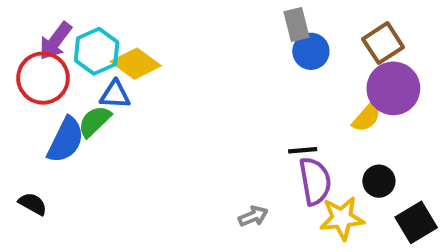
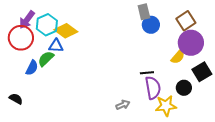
blue semicircle: (66, 140) -> (32, 68), size x0.7
black square: (416, 222) -> (202, 72), moved

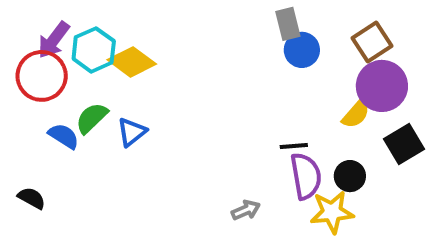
blue triangle: (56, 46) -> (132, 132), moved, turned -42
blue semicircle: (32, 68) -> (64, 136), turned -84
black circle: (184, 88) -> (350, 176), moved

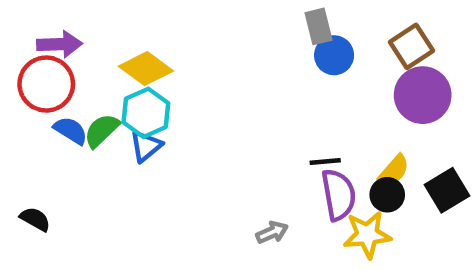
purple arrow: (54, 40) -> (60, 44), turned -129
cyan hexagon: (94, 50) -> (146, 113), moved
yellow semicircle: (356, 114) -> (394, 170), moved
blue semicircle: (64, 136) -> (71, 131), moved
black square: (404, 144) -> (447, 190), moved

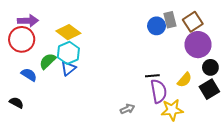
gray rectangle: (319, 26) -> (170, 20), moved
blue semicircle: (71, 131) -> (29, 75), moved
black circle: (387, 195) -> (210, 67), moved

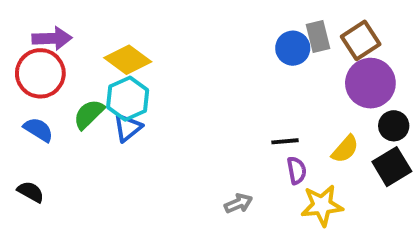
blue semicircle: (29, 75) -> (38, 130), moved
purple semicircle: (159, 91) -> (297, 170), size x0.6

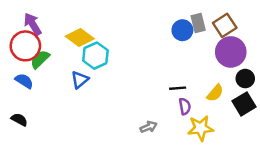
purple arrow: (52, 38) -> (33, 24), turned -120
cyan hexagon: (128, 99) -> (95, 56), moved
green semicircle: (89, 114) -> (40, 59), moved

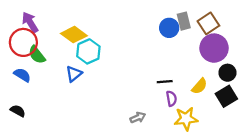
green semicircle: (40, 59) -> (37, 55), turned -84

